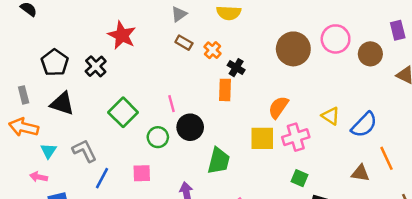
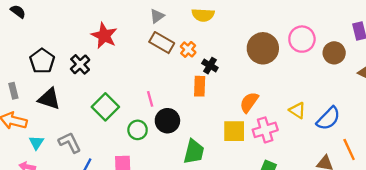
brown rectangle: (184, 43) -> (162, 43), size x1.5

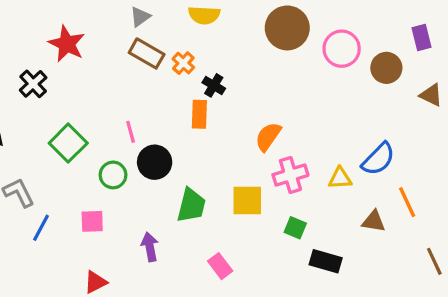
brown circle: (263, 48) -> (287, 28), moved
yellow triangle: (297, 110) -> (340, 178), moved, turned -36
yellow square: (234, 131) -> (247, 201), moved

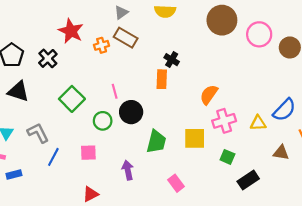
orange cross: (183, 63) -> (102, 45), moved, turned 32
black rectangle: (326, 261) -> (248, 180), turned -50

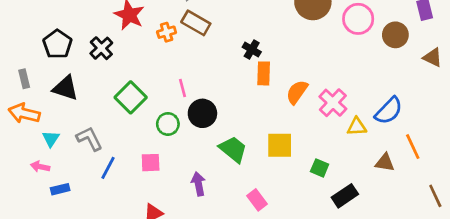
orange rectangle: (162, 79) -> (264, 73), moved
pink cross: (224, 121) -> (333, 103), moved, turned -30
green trapezoid: (156, 142) -> (233, 149), turned -65

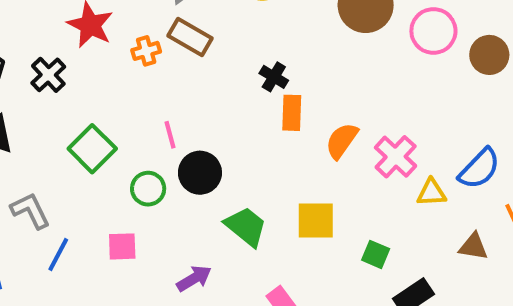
purple arrow: (198, 184) -> (194, 278), turned 70

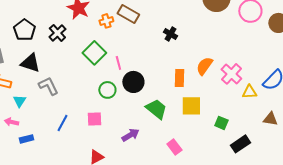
orange rectangle: (292, 113) -> (179, 78), moved
green square: (92, 149) -> (94, 53), moved
gray L-shape: (30, 211) -> (48, 86), moved

